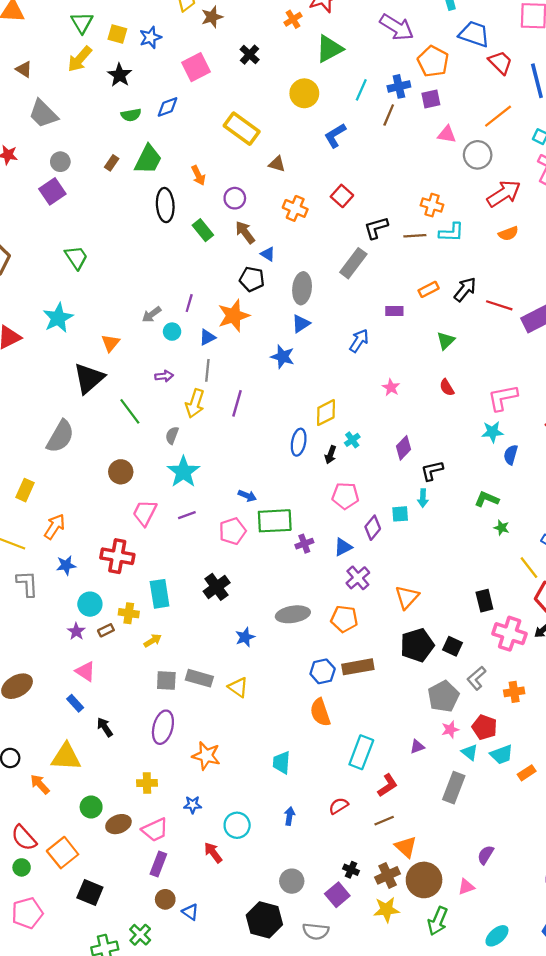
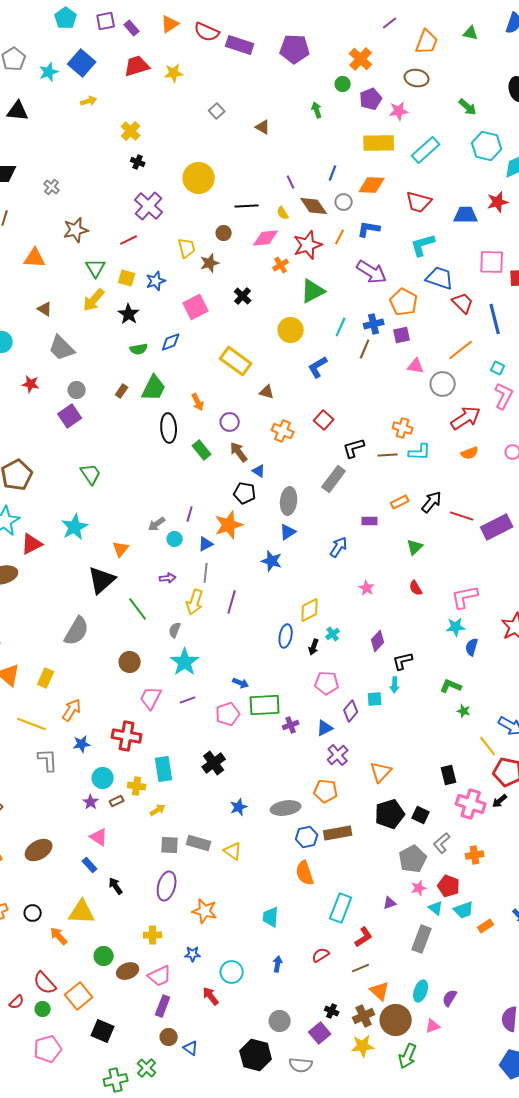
gray ellipse: (293, 614) -> (286, 808), moved
cyan ellipse: (497, 936) -> (421, 991), moved, turned -30

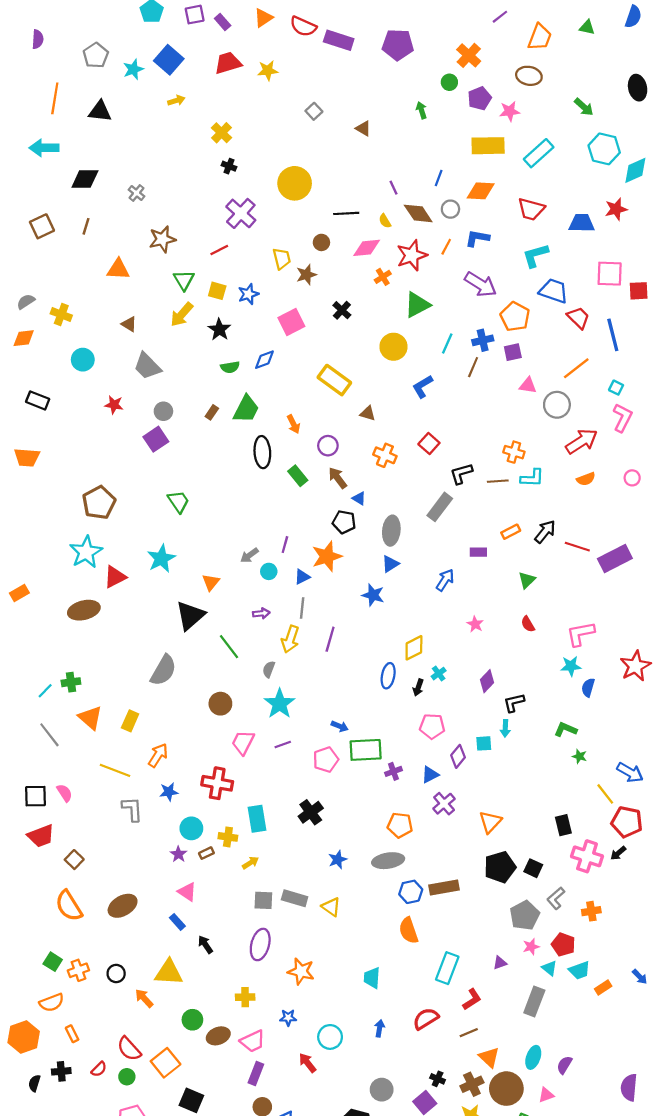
orange pentagon: (326, 791) -> (400, 825), moved
red semicircle: (321, 955) -> (426, 1019), size x1.4

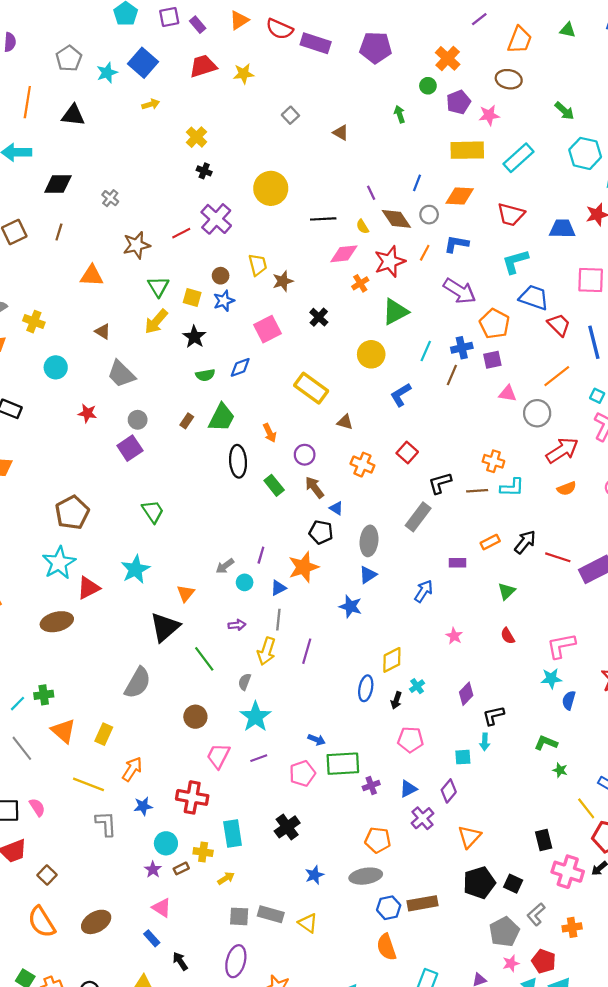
brown circle: (321, 242) -> (221, 276), moved
red line: (219, 250) -> (181, 233), moved
purple diamond: (458, 756) -> (449, 791), moved

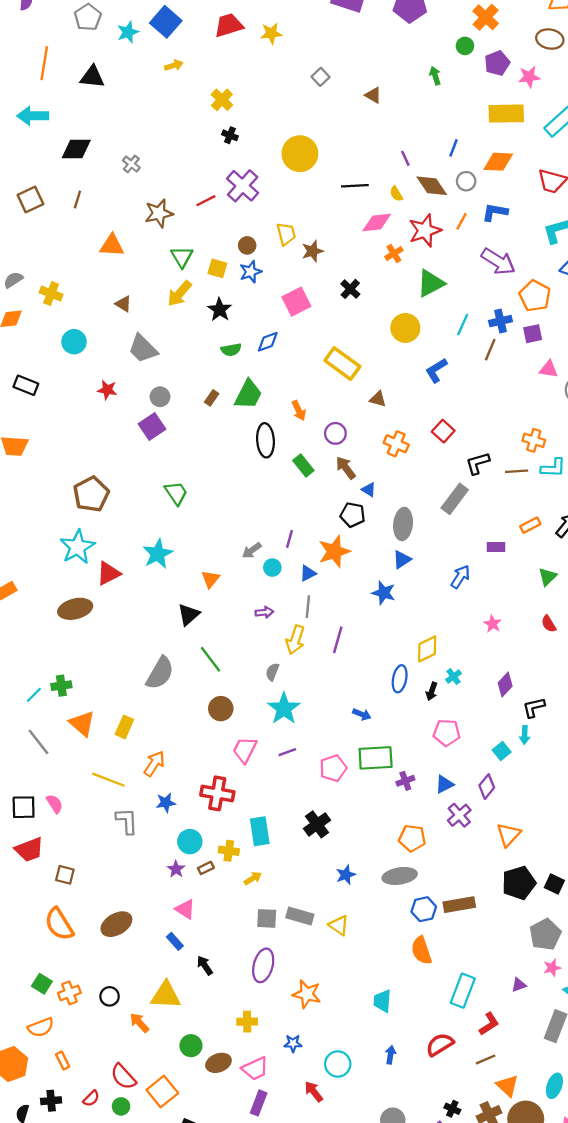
black triangle: (165, 627) -> (189, 615), size x0.7
green line: (204, 659) -> (210, 659), moved
blue arrow: (317, 740) -> (362, 714), moved
cyan square: (463, 757) -> (502, 751), turned -35
brown square: (47, 875) -> (65, 875), turned -30

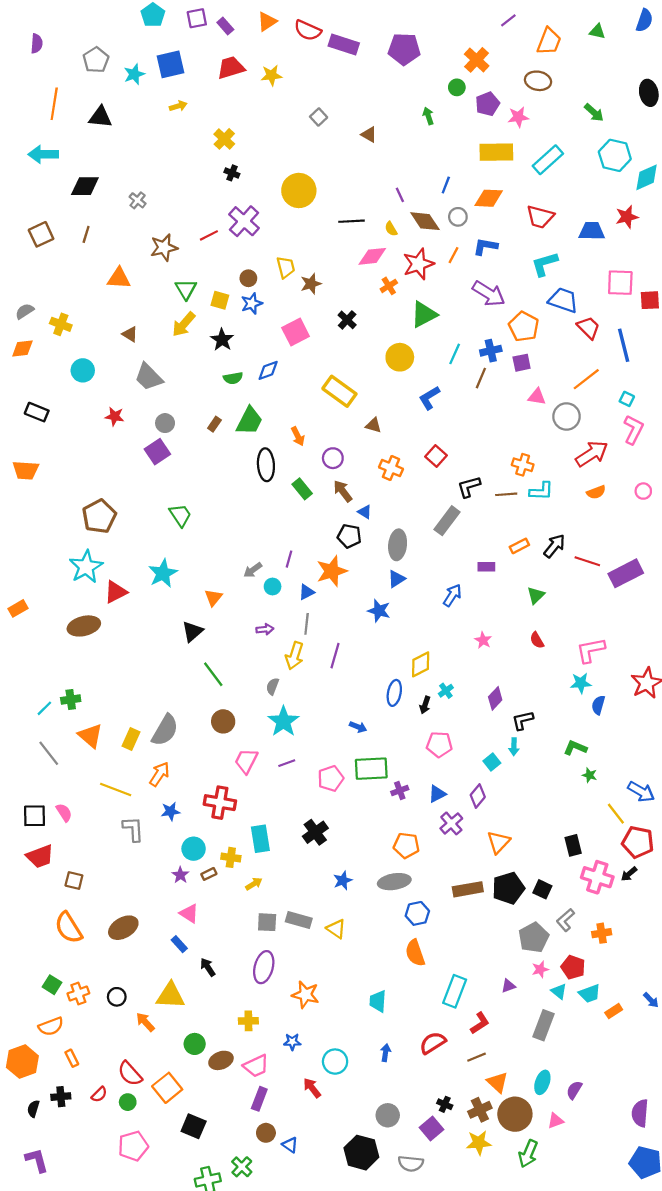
blue square: (166, 22) -> (170, 64), turned 36
gray semicircle: (160, 673) -> (165, 730), moved
brown rectangle: (459, 905) -> (468, 889), moved

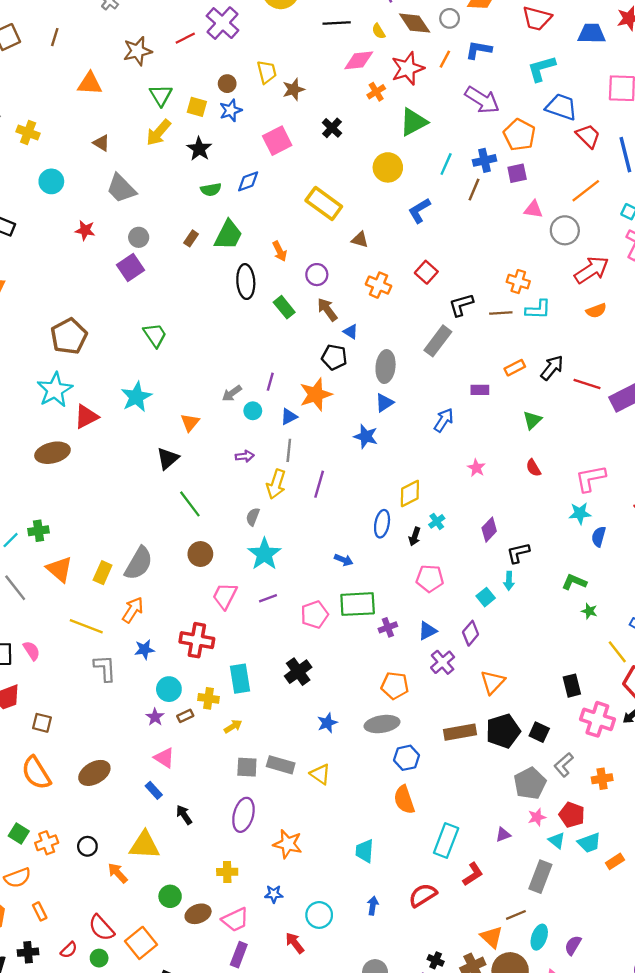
brown line: (477, 1057) -> (516, 915), moved

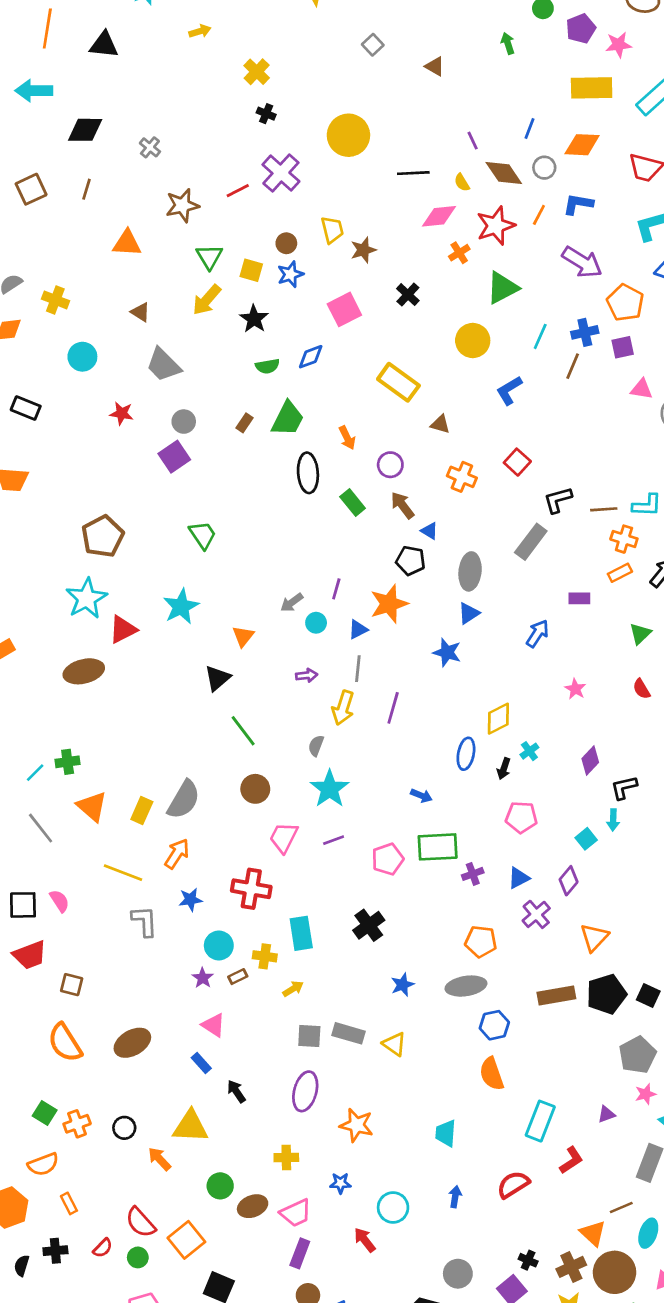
orange cross: (518, 282) -> (624, 539), moved

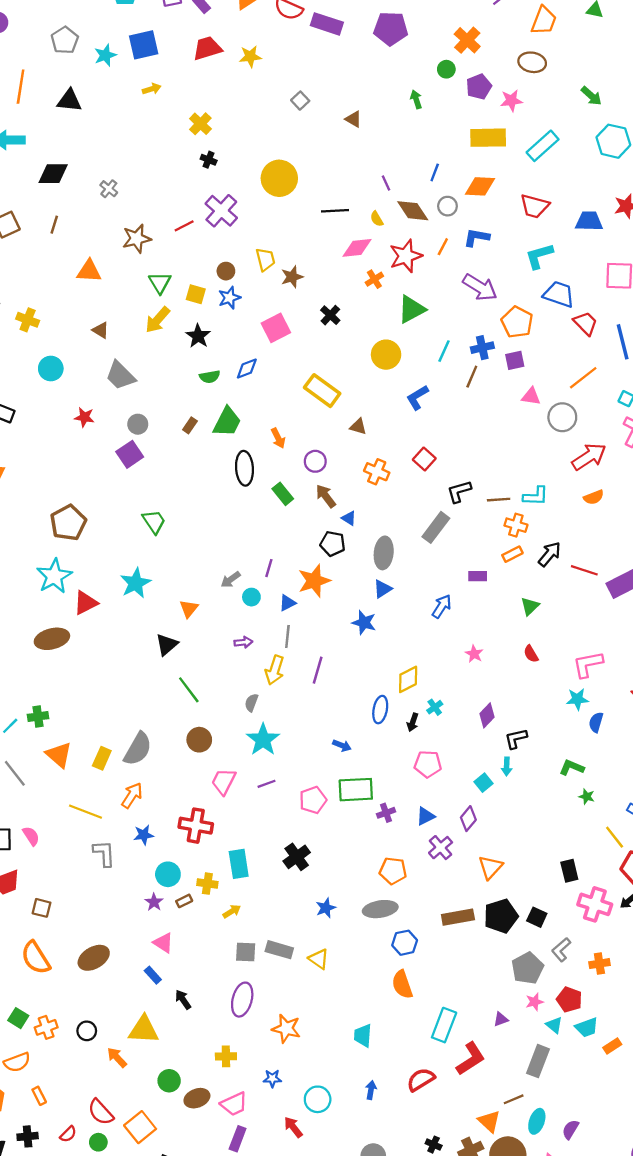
red L-shape: (571, 1160) -> (471, 1059), size x1.4

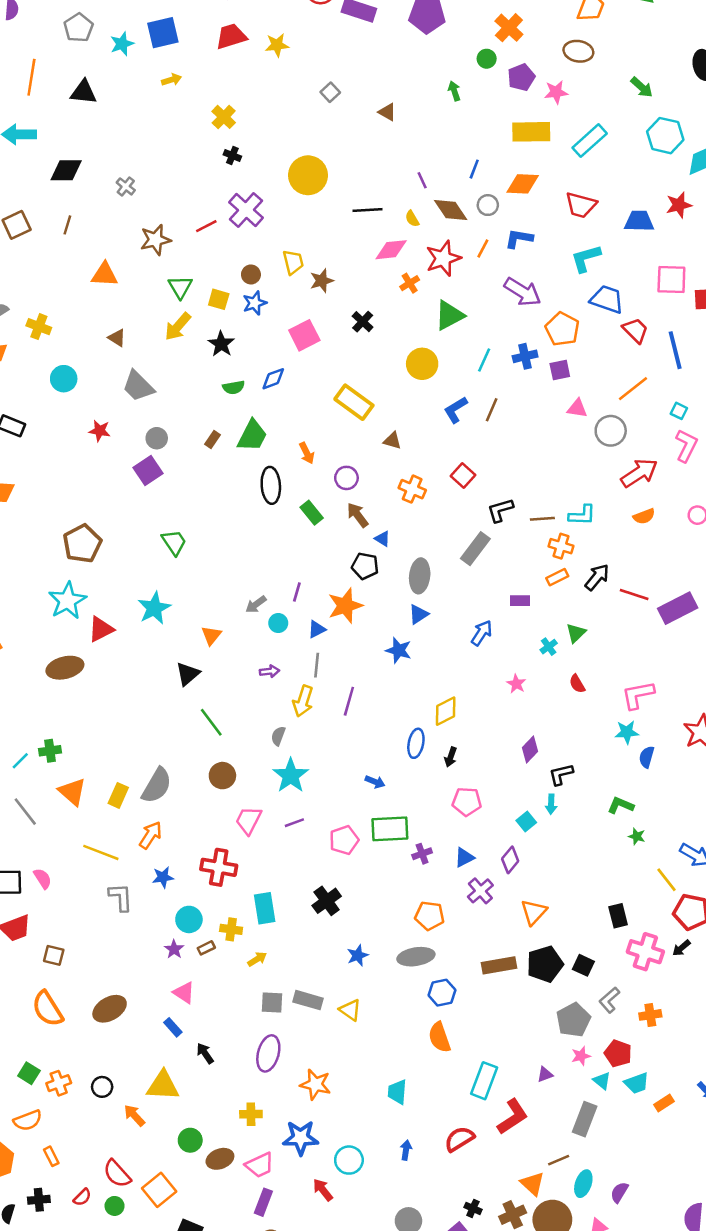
brown line: (472, 377) -> (492, 410), moved
cyan cross: (435, 707) -> (549, 647), moved
blue star: (272, 1078) -> (301, 1138), size x1.8

